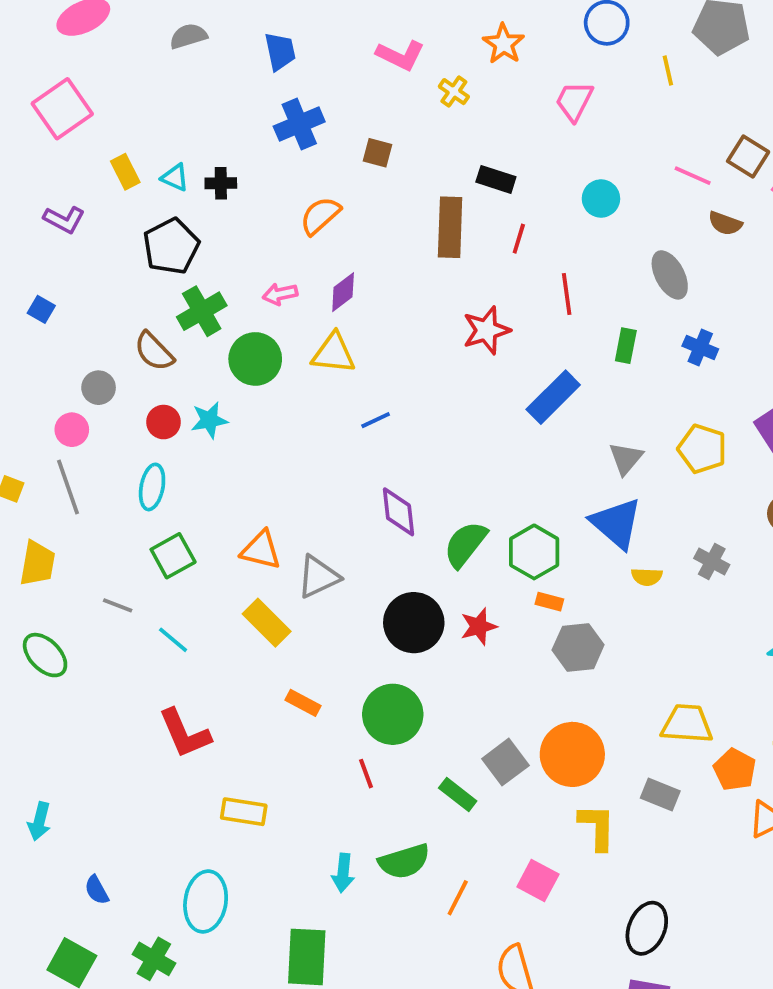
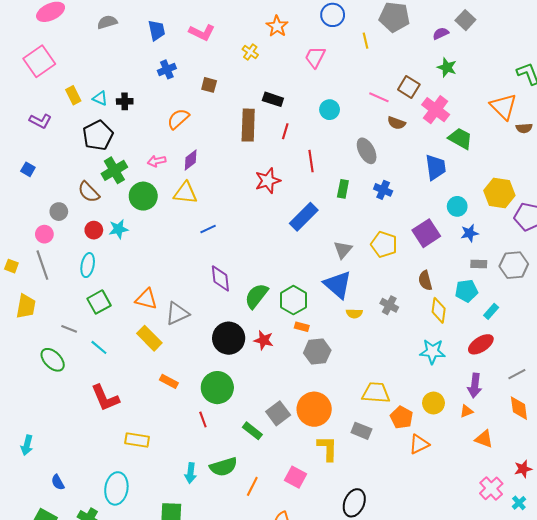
pink L-shape: (400, 55) -> (202, 32), moved
blue cross: (299, 124) -> (167, 69), size x0.7
red star: (479, 626) -> (264, 340), turned 30
green ellipse: (45, 655) -> (53, 360), moved

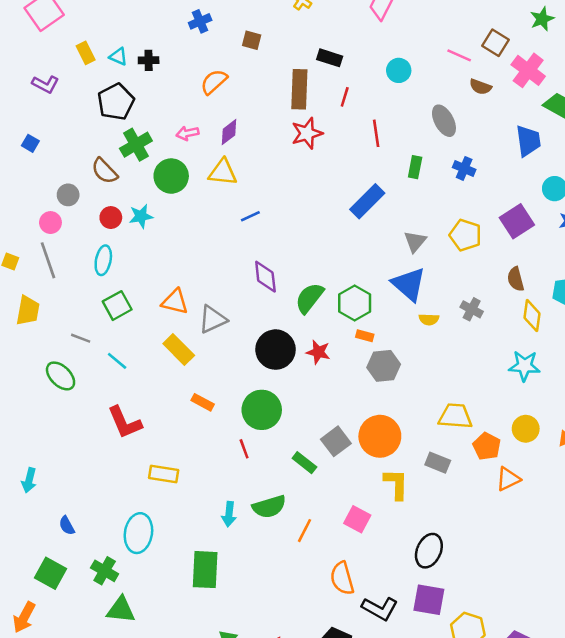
green star: (447, 67) -> (542, 19), turned 30
red star: (268, 181) -> (307, 133), moved

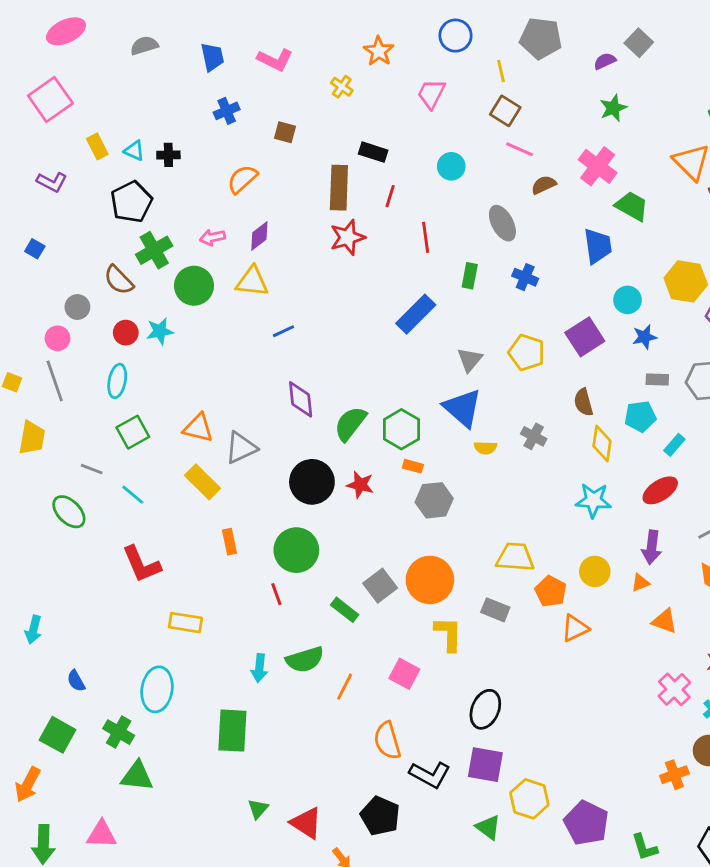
brown square: (496, 43) -> (505, 111), moved
brown semicircle: (480, 87) -> (544, 185), turned 135
orange rectangle: (203, 402) -> (230, 542), turned 50

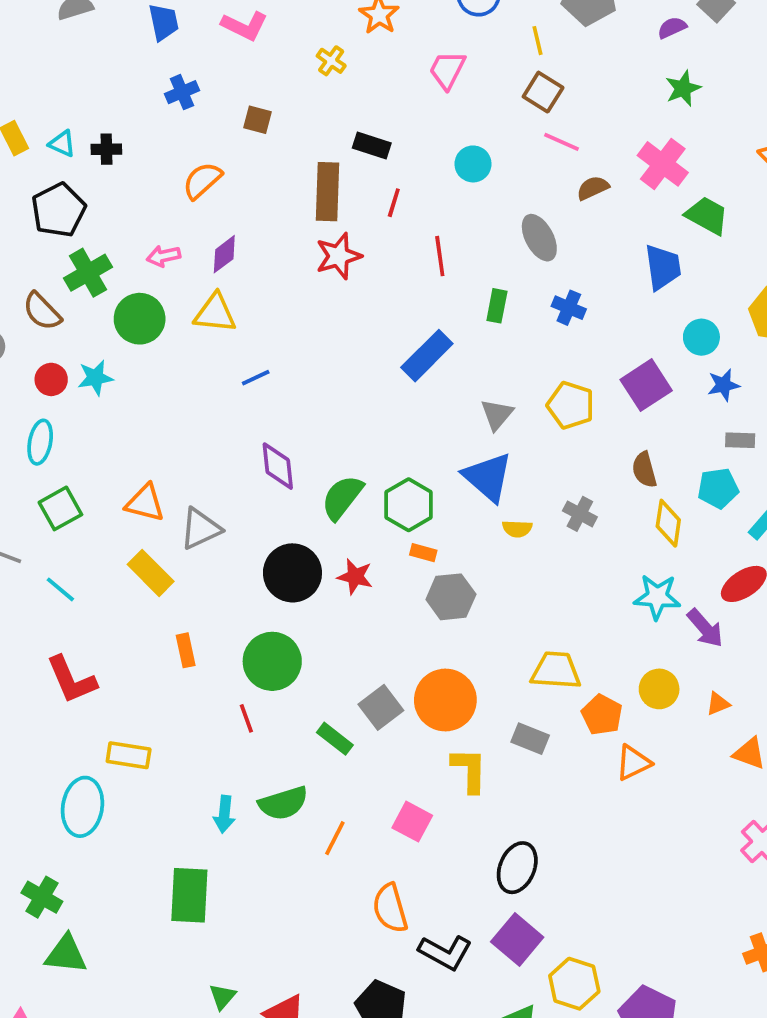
purple arrow: (652, 547) -> (705, 628), moved, turned -48
cyan ellipse: (157, 689) -> (82, 807), moved
purple square: (485, 765) -> (517, 939), turned 30

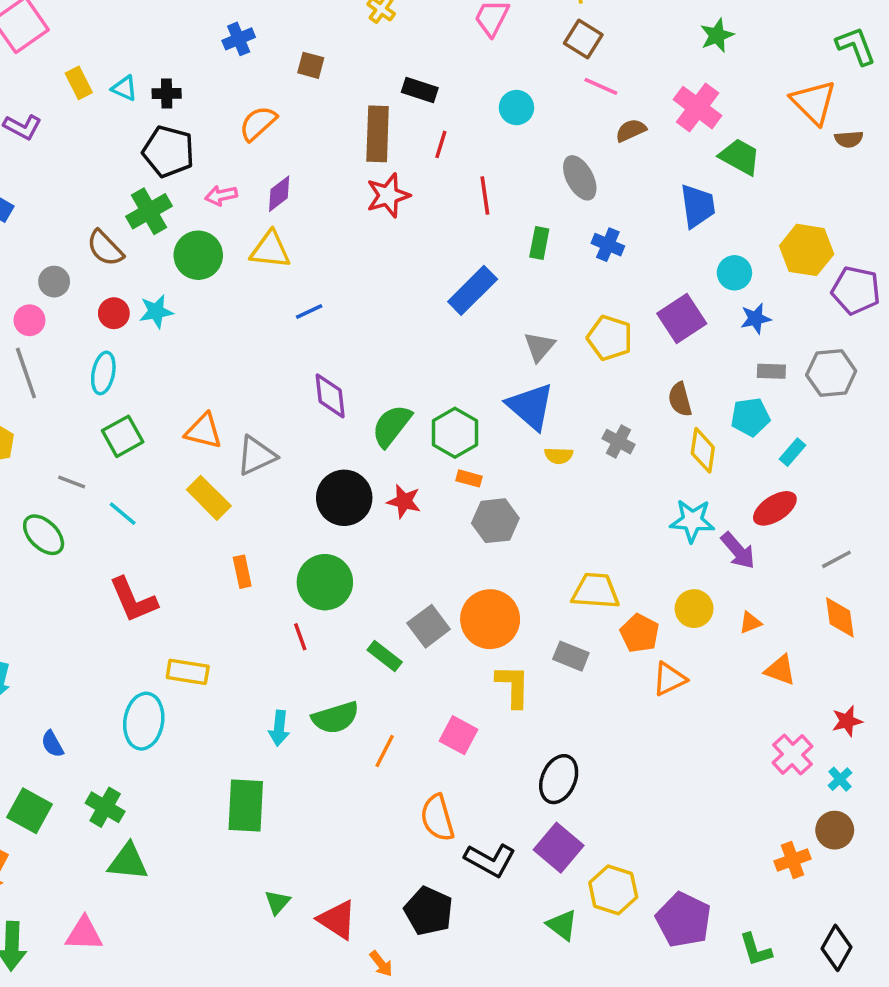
black pentagon: (59, 210) -> (168, 151), moved, turned -30

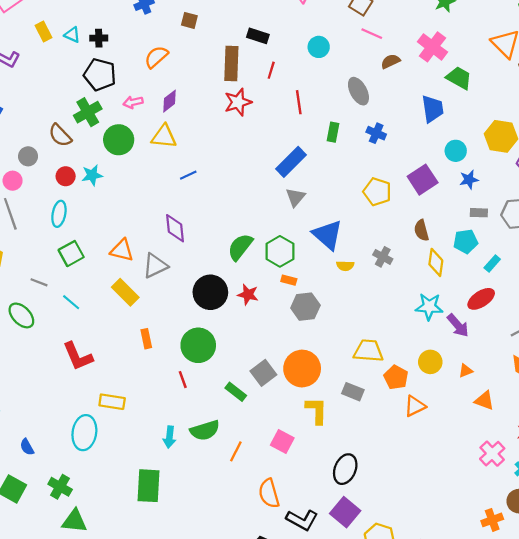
gray triangle: (539, 347) -> (295, 197), moved
purple diamond: (330, 396) -> (175, 228), moved

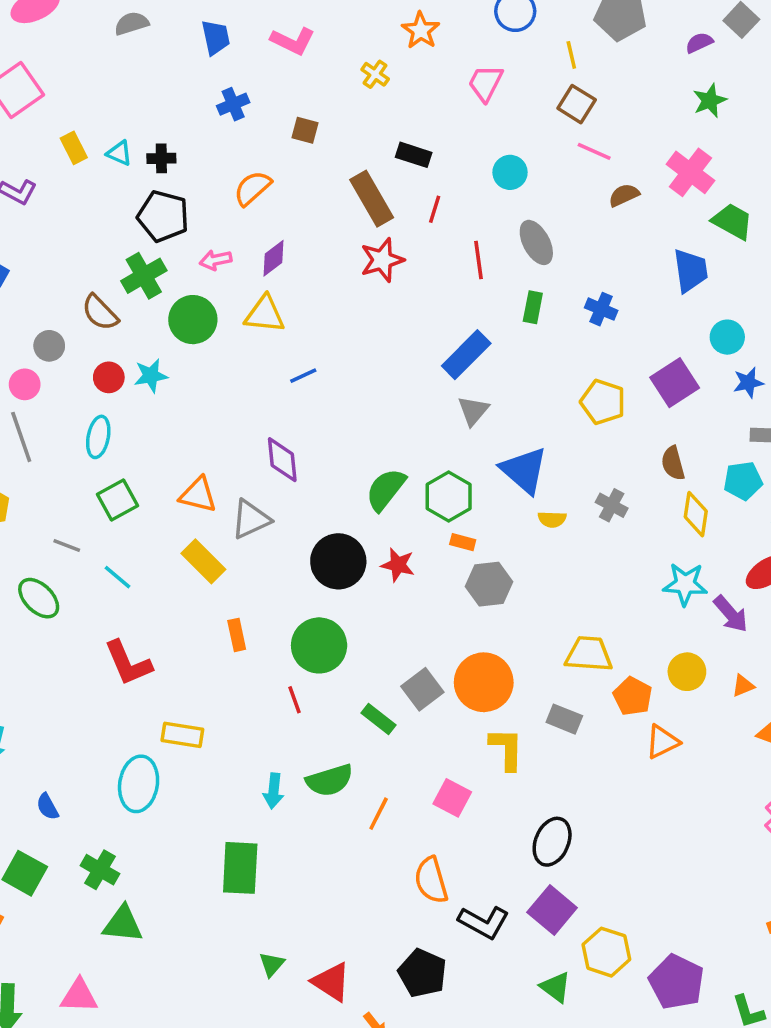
brown rectangle: (231, 64) -> (372, 199), turned -32
gray ellipse: (358, 91) -> (536, 242), moved

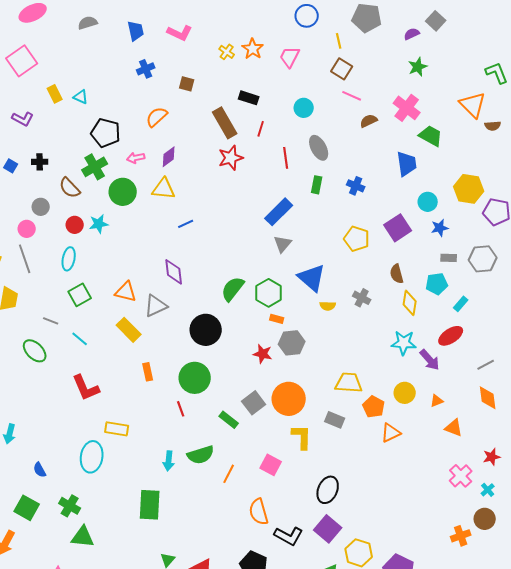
orange star: (421, 30) -> (253, 49), moved
black cross: (161, 158) -> (40, 162), moved
red star: (398, 565) -> (263, 354), moved

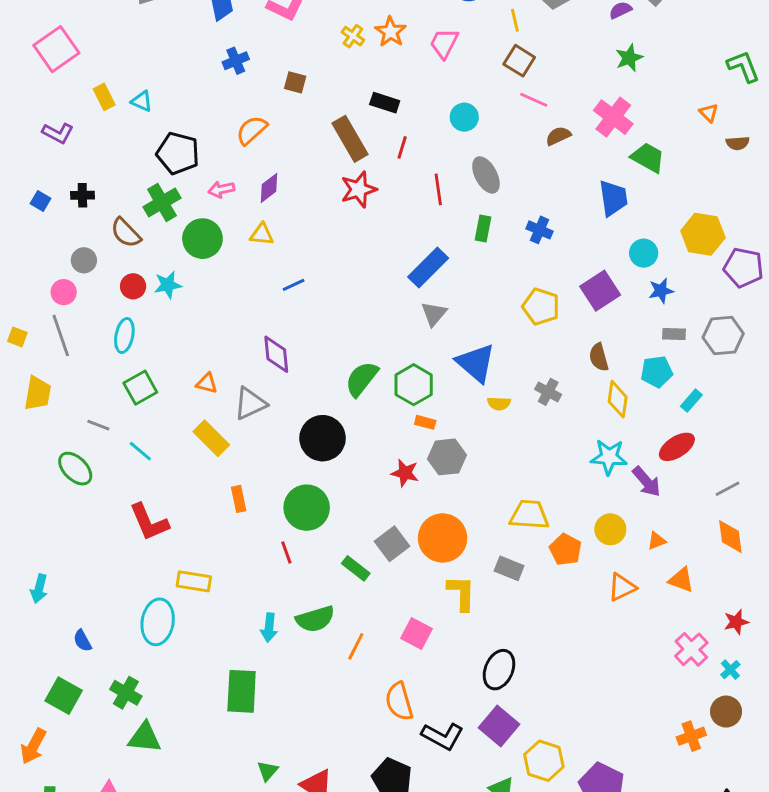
orange triangle: (473, 105) -> (709, 113), size x0.5
yellow triangle: (164, 189) -> (262, 234), size x0.7
orange triangle: (126, 292) -> (207, 383), size x0.7
orange triangle: (391, 433) -> (622, 587), moved

